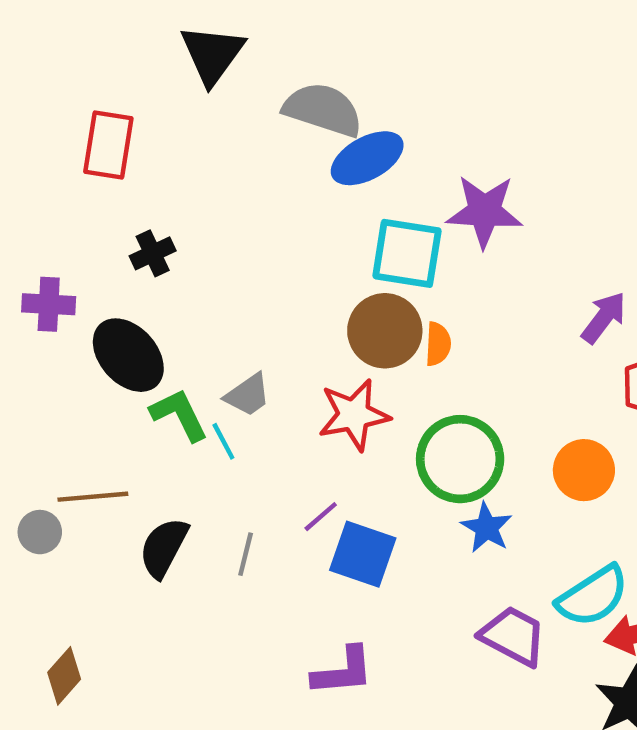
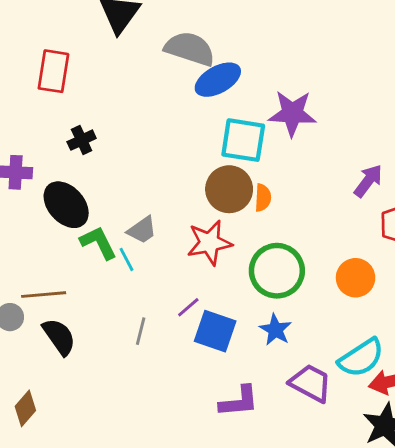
blue star: (487, 528) -> (275, 330), moved
black semicircle: (164, 548) -> (59, 337), moved, turned 117
purple L-shape: (343, 671) -> (239, 401), moved

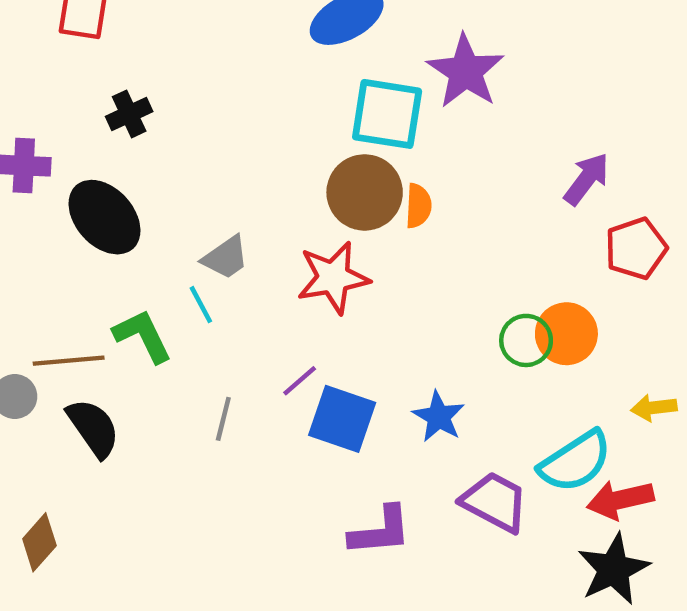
purple star: (292, 113) -> (466, 71), turned 30
green L-shape: (98, 243) -> (143, 336), moved
green circle: (277, 271) -> (526, 340), moved, size x0.6

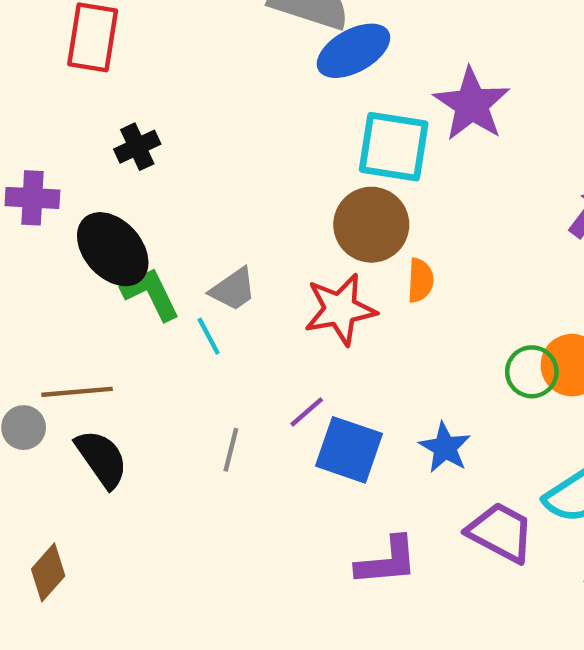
orange semicircle: (418, 206) -> (420, 280), moved
green L-shape: (143, 336) -> (151, 294), moved

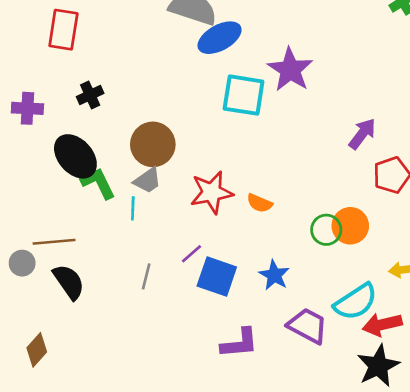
purple cross: (32, 198) -> (27, 108), moved
brown circle: (371, 225) -> (153, 144), moved
orange semicircle: (420, 280) -> (260, 203), moved, turned 110
cyan line: (209, 336) -> (133, 208), turned 30

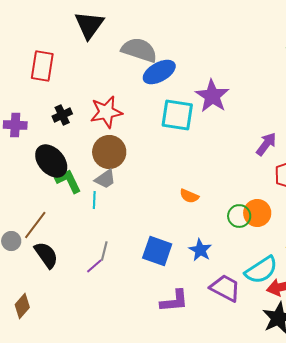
red star: (212, 192) -> (106, 112), moved
brown line: (54, 242) -> (35, 225), turned -48
purple line: (192, 254) -> (94, 266), moved

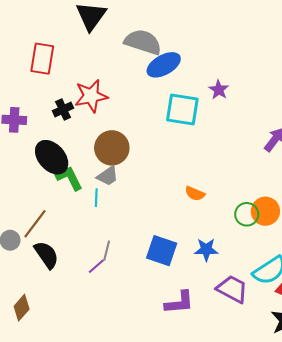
purple star: (212, 96) -> (219, 90), size x0.6
red star: (106, 112) -> (91, 96), moved
blue star: (200, 250) -> (206, 250), turned -30

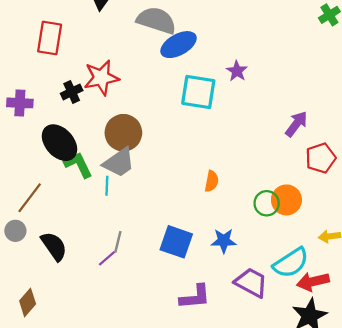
gray trapezoid: (108, 176) -> (119, 162), size x1.4
orange semicircle: (195, 194) -> (212, 181), turned -102
brown line: (35, 224) -> (30, 198), moved

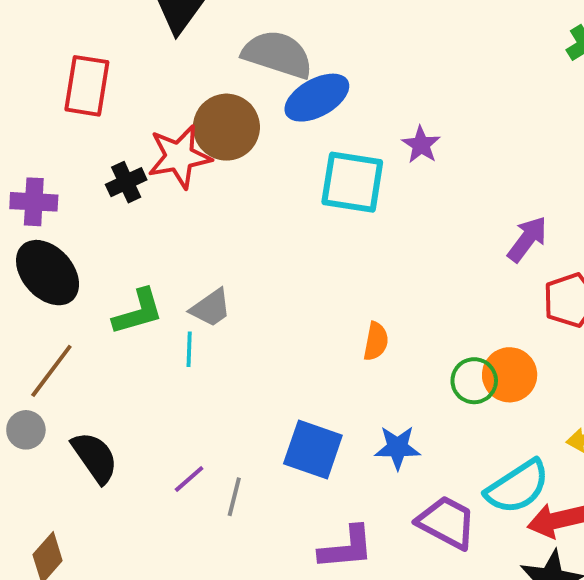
brown circle: (123, 133) -> (226, 127), moved
black ellipse: (59, 143) -> (48, 273), moved
gray trapezoid: (119, 162) -> (211, 308), size x0.7
green L-shape: (78, 165) -> (138, 312), turned 100
gray line: (118, 242) -> (234, 497), moved

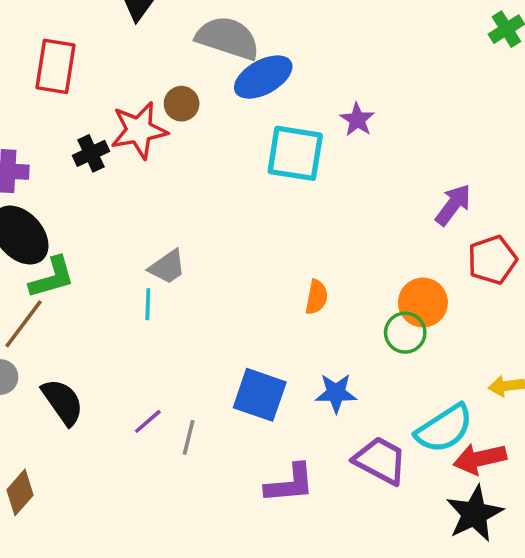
brown circle: (226, 127) -> (182, 104), size x0.6
green L-shape: (138, 312) -> (52, 278), moved
orange circle: (510, 375) -> (423, 302), moved

